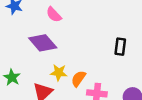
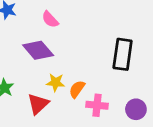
black rectangle: (120, 47) -> (123, 54), size x1.6

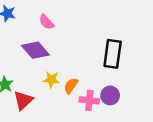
red triangle: (38, 104) -> (23, 100), moved
purple circle: (136, 109) -> (110, 95), moved

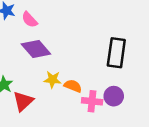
pink semicircle: (46, 22) -> (30, 20), moved
orange semicircle: (71, 86) -> (73, 86), turned 77

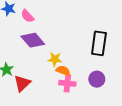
yellow star: (53, 80) -> (55, 59), moved
pink cross: (92, 101) -> (67, 83), moved

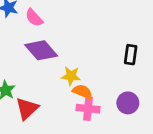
black rectangle: (99, 43) -> (131, 55), size x0.6

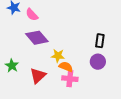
purple circle: (128, 103) -> (98, 62), moved
red triangle: (27, 109) -> (38, 76), moved

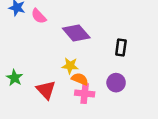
purple diamond: (37, 38) -> (76, 33), moved
purple circle: (98, 62) -> (116, 83), moved
red triangle: (38, 76) -> (46, 90), turned -30

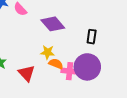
purple circle: (116, 83) -> (87, 67), size x1.6
pink cross: (85, 94) -> (70, 71), moved

